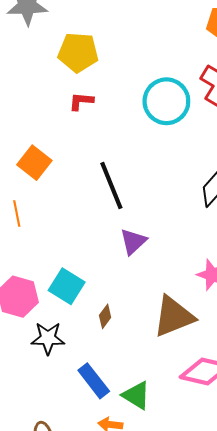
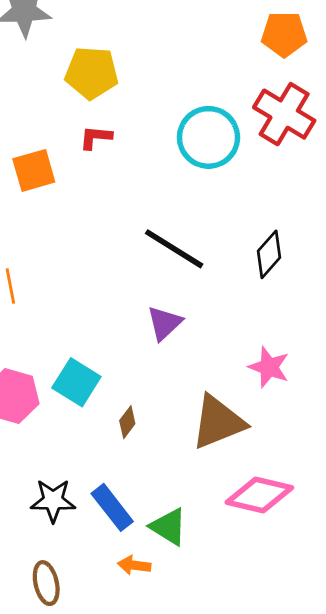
orange square: (34, 163) -> (34, 170), moved, turned 36
black line: (111, 185) -> (174, 249), moved, turned -36
black star: (48, 338) -> (53, 501), moved

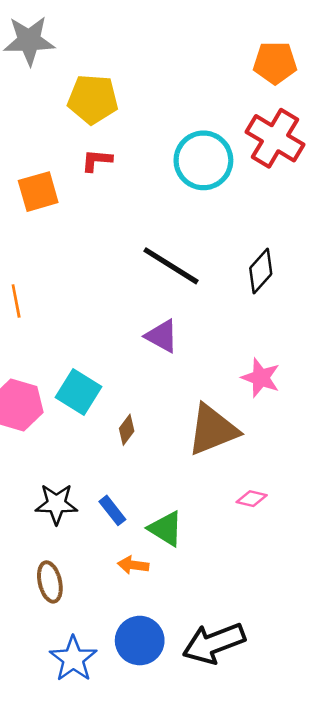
purple triangle: (164, 323) -> (162, 336), turned -48
pink diamond: (259, 495) -> (252, 499), size x0.5
blue rectangle: (112, 507) -> (112, 510), size x0.7

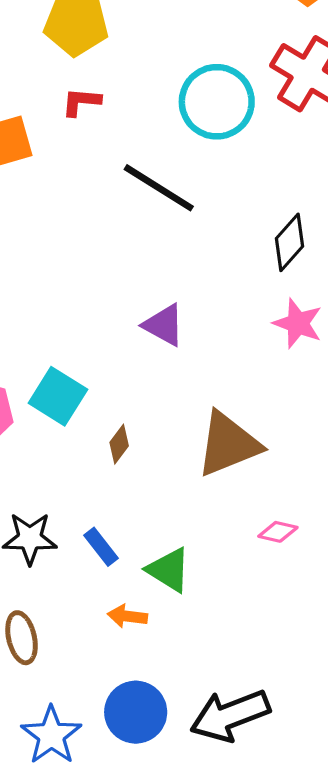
black line: (171, 266) -> (159, 188), moved
pink star: (261, 378) -> (298, 323), moved

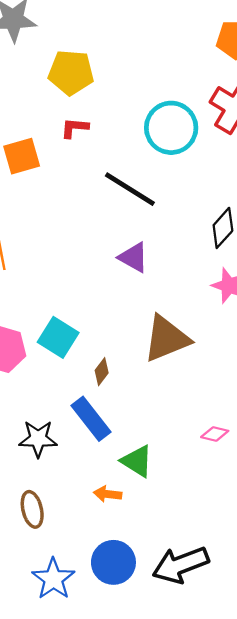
purple triangle: (164, 325) -> (133, 257), moved
brown triangle: (228, 444) -> (166, 339), moved
blue rectangle: (101, 547) -> (91, 419), moved, size x1.6

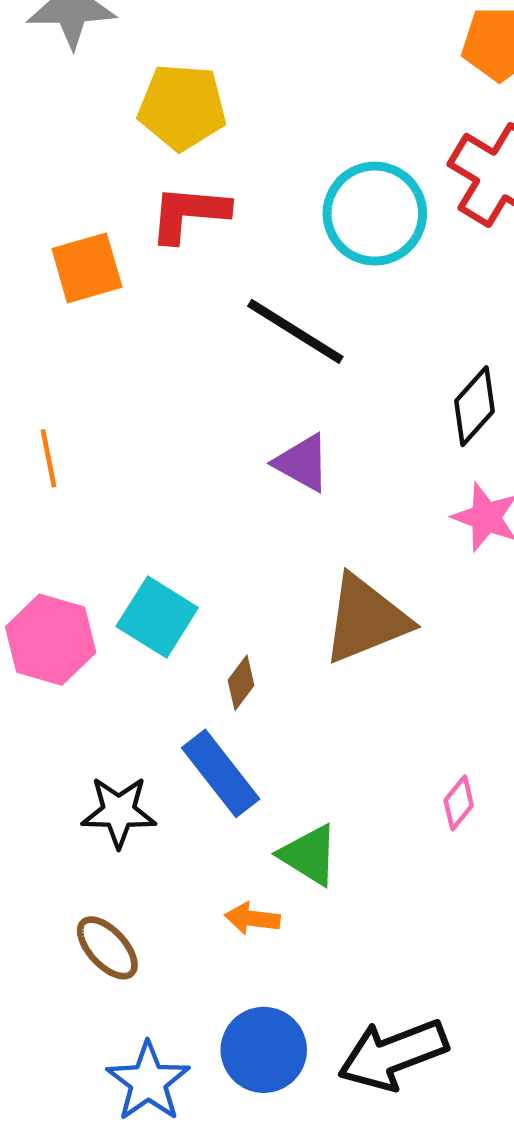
red L-shape: (75, 128) -> (189, 214), size x1.5
pink diamond: (215, 434) -> (459, 803), turned -64
brown ellipse: (32, 509) -> (107, 948), turned -30

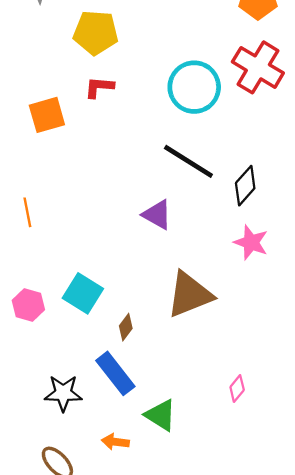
red L-shape: (189, 214) -> (99, 87), size x0.7
black line: (295, 331) -> (188, 161), moved
pink hexagon: (51, 640) -> (28, 305), size x0.7
orange arrow: (252, 918) -> (115, 442), moved

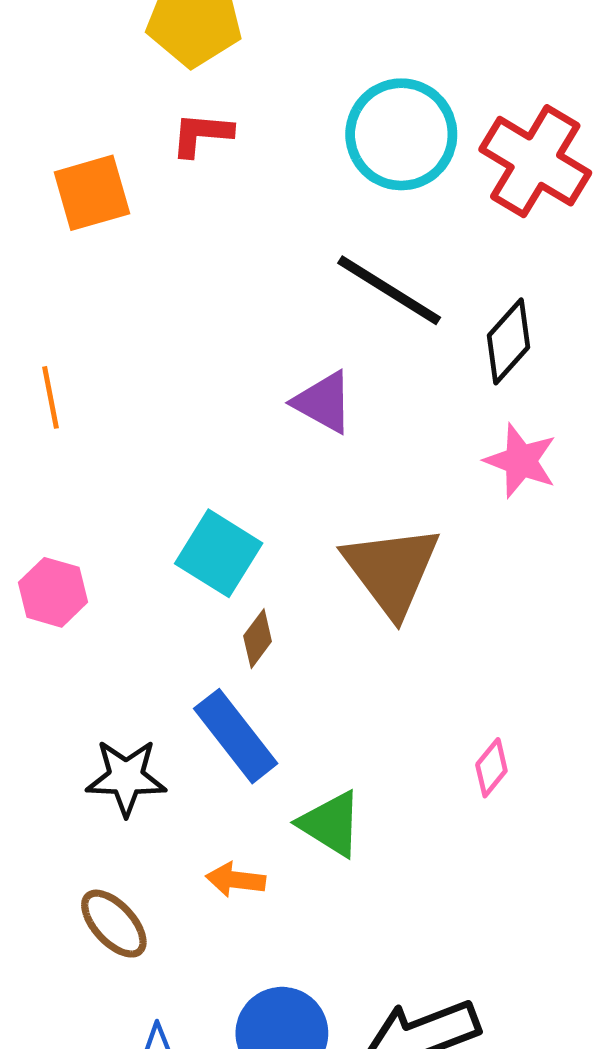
red cross: (258, 67) -> (535, 161), moved
cyan square: (83, 293) -> (219, 553), moved
brown triangle: (190, 295) -> (392, 570), turned -45

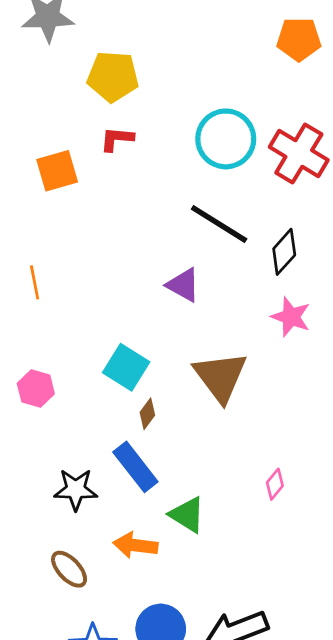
orange arrow: (236, 880) -> (135, 545), size x1.4

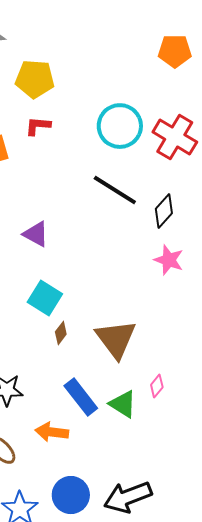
purple triangle: (183, 285) -> (36, 234), moved
brown triangle: (220, 377) -> (116, 339), moved
blue rectangle: (135, 467) -> (81, 397), moved
green triangle: (187, 515) -> (123, 404), moved

